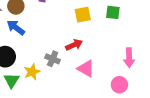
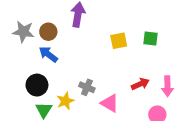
red arrow: (74, 45) -> (140, 84), moved
pink triangle: (86, 69) -> (110, 103), moved

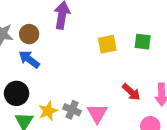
red arrow: (140, 84) -> (131, 92), turned 66
gray cross: (87, 87) -> (72, 110), moved
pink triangle: (110, 103) -> (97, 114), turned 30

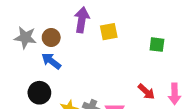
yellow square: (107, 44) -> (109, 32), moved

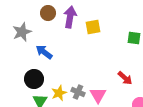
gray star: (25, 38) -> (22, 32), turned -30
brown circle: (51, 38) -> (48, 13), moved

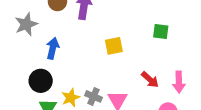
yellow square: (93, 27) -> (114, 46), moved
blue arrow: (44, 52) -> (53, 48), turned 66

